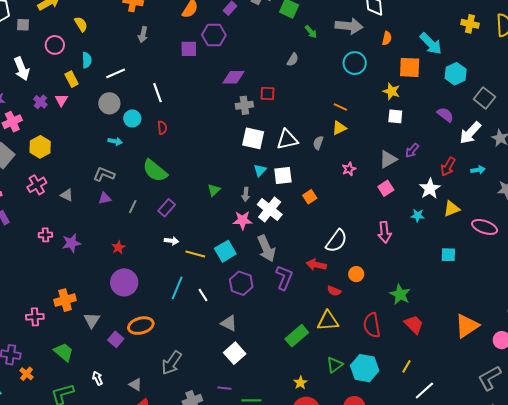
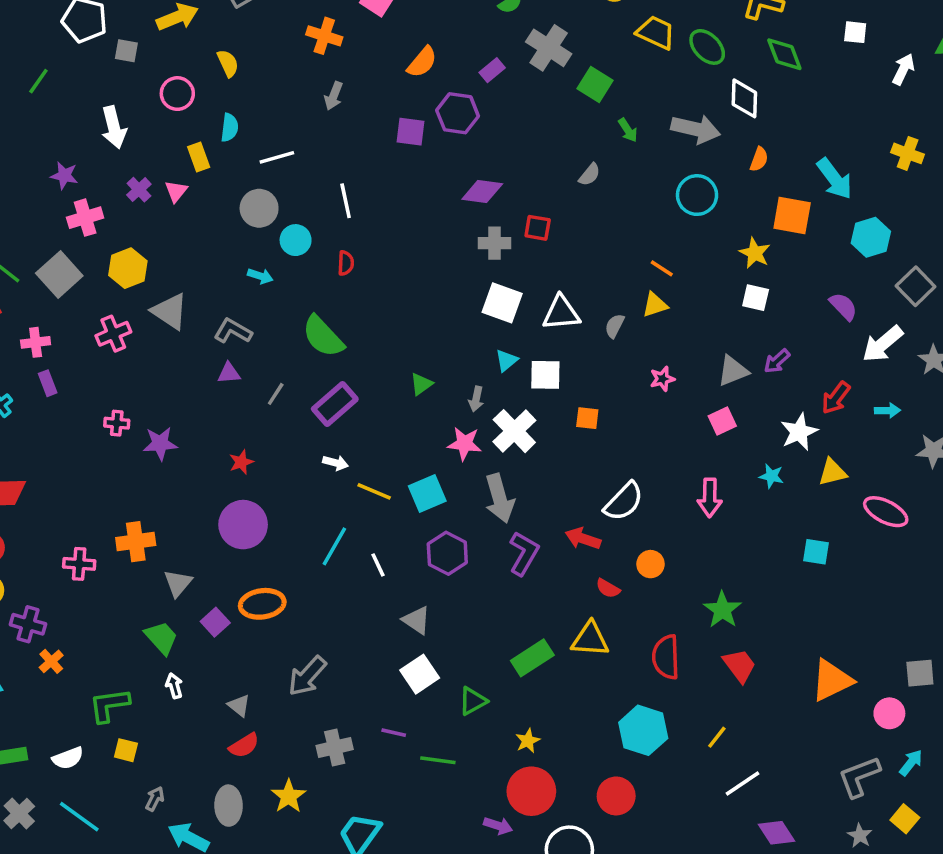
gray triangle: (67, 195) -> (170, 311), moved, size x1.6
orange square: (310, 197) -> (587, 418), turned 32
purple rectangle: (167, 208) -> (335, 404), size x1.4
green trapezoid: (64, 352) -> (161, 638), moved
green triangle: (335, 365) -> (473, 701), moved

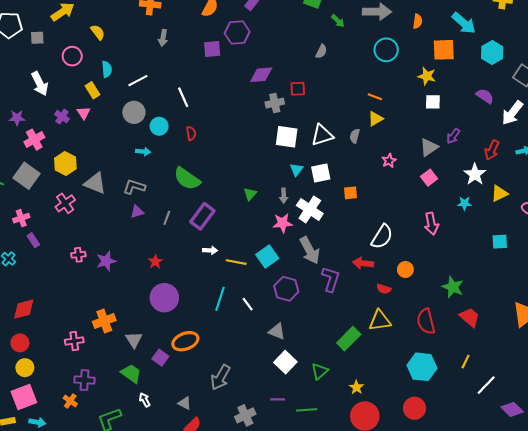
purple cross: (28, 624) -> (84, 380), moved

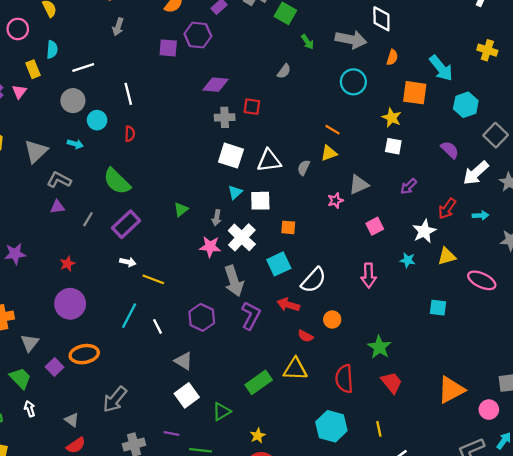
gray triangle: (429, 147) -> (359, 185), moved
gray triangle: (95, 183) -> (36, 151), moved, turned 45
cyan square: (267, 257) -> (279, 264), moved
yellow line: (466, 361) -> (379, 429), turned -48

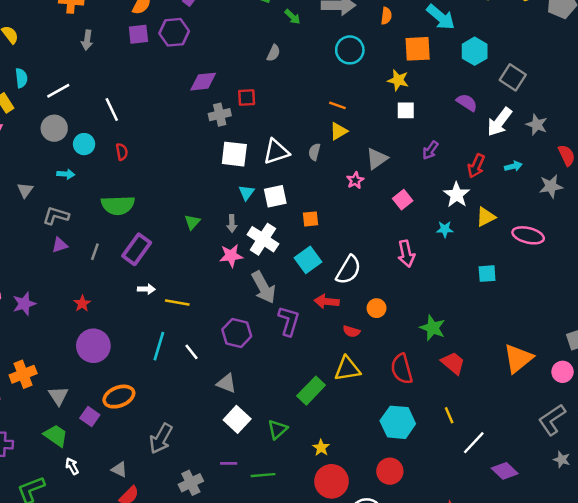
purple square: (168, 48) -> (138, 34), moved
gray triangle: (36, 151) -> (25, 190), size x0.6
green semicircle: (117, 181) -> (118, 205), turned -36

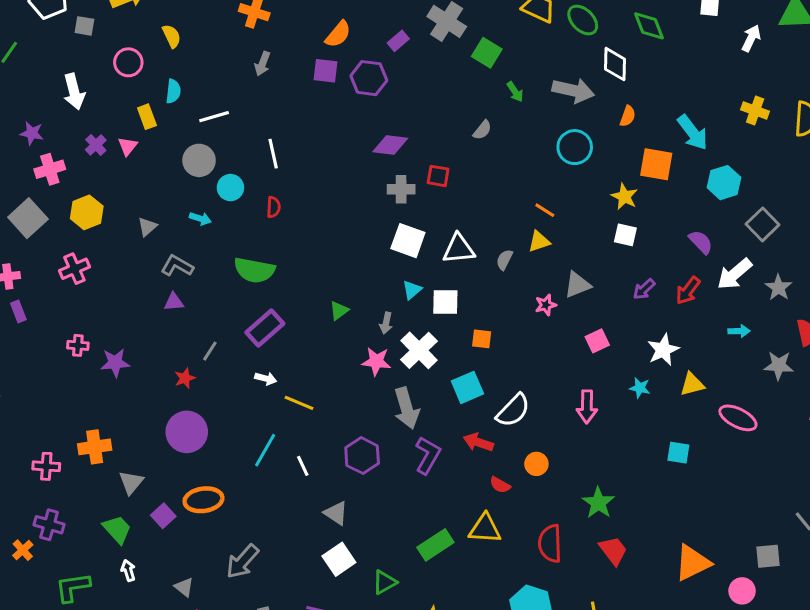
red arrow: (476, 166) -> (688, 291), moved
gray line: (95, 252) -> (210, 351), moved

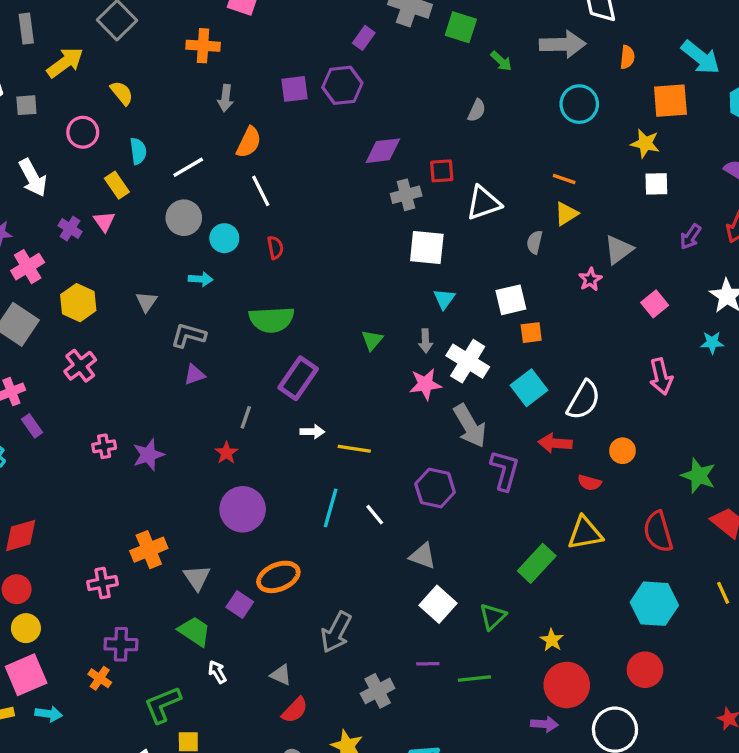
orange semicircle: (338, 34) -> (249, 142), moved
white triangle: (459, 249) -> (484, 203), moved
white square: (445, 302) -> (511, 300), moved

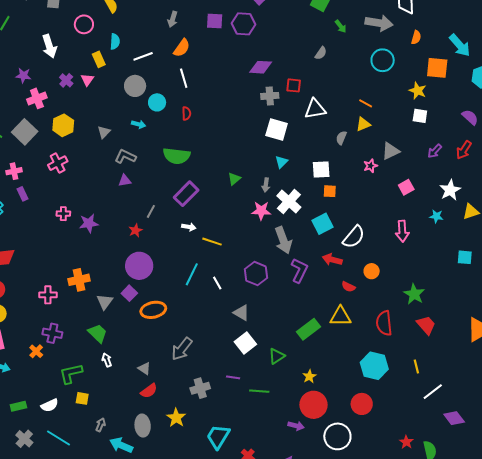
purple square: (240, 605) -> (129, 293), moved

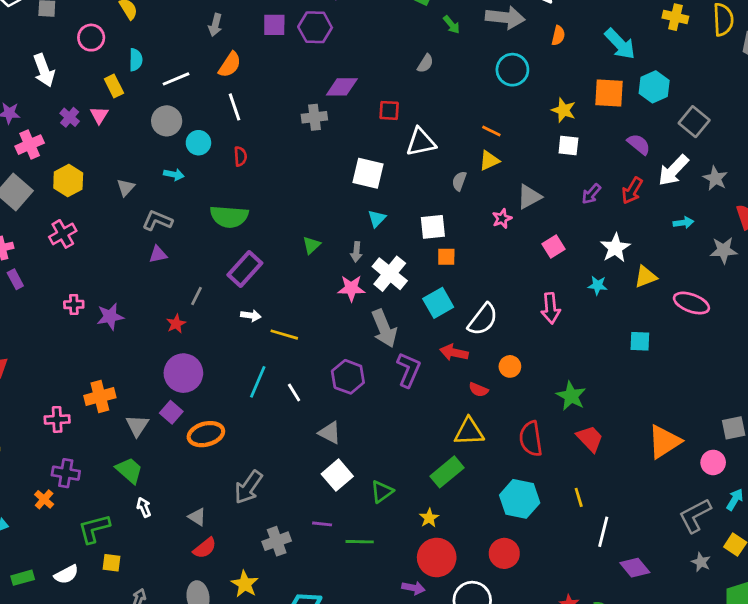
orange square: (437, 68) -> (609, 93), moved
gray cross: (270, 96) -> (314, 117), moved
green rectangle: (308, 329) -> (447, 472), moved
white line: (433, 392) -> (603, 532), turned -35

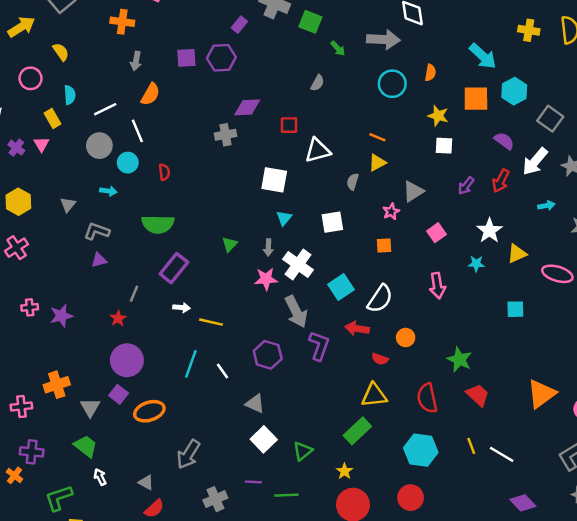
orange semicircle: (558, 36) -> (430, 73), moved
white line: (234, 107) -> (137, 131), moved
orange square: (446, 257) -> (384, 246), moved
white line: (603, 532) -> (502, 454), moved, turned -70

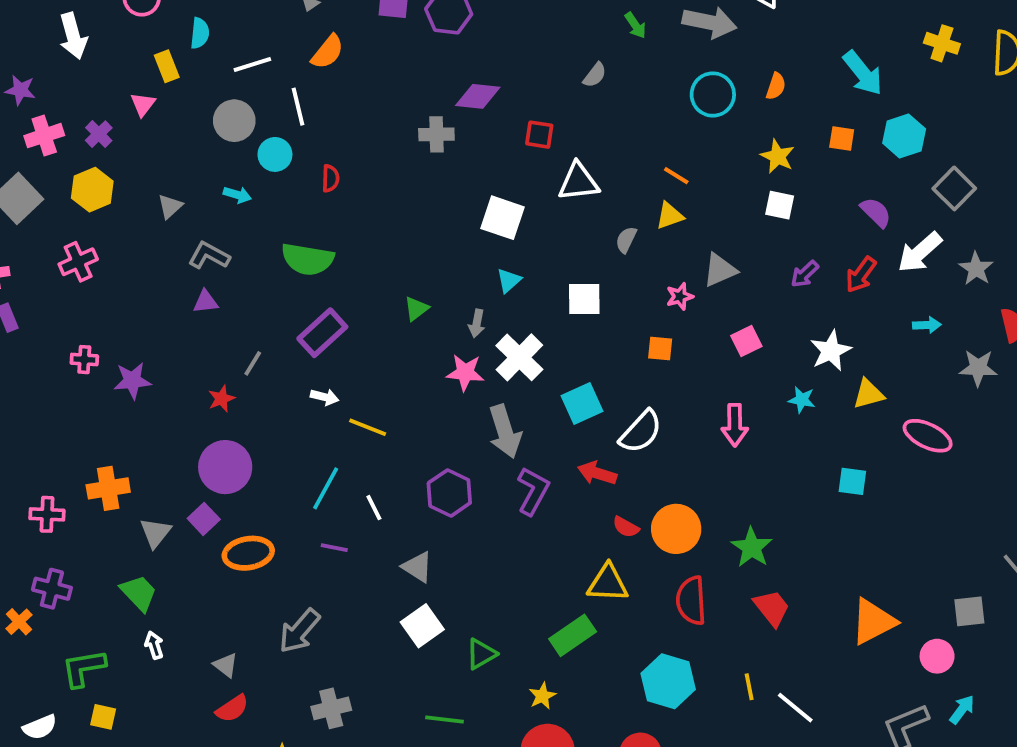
orange square: (476, 99) -> (842, 139), size x0.6
purple cross: (16, 148) -> (99, 134), moved
orange circle: (406, 338) -> (676, 529), moved, size x1.6
purple line: (253, 482) -> (334, 548), moved

